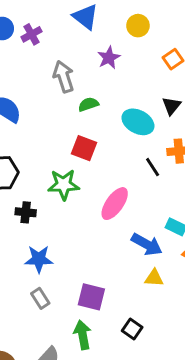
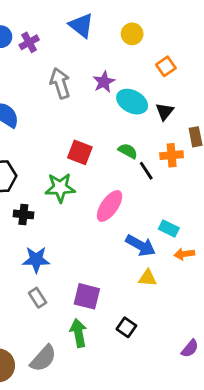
purple star: (109, 58) -> (104, 82), moved
green semicircle: (88, 104) -> (128, 151), moved, turned 48
cyan ellipse: (138, 122) -> (132, 102), moved

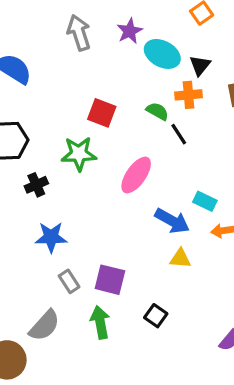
orange cross: (172, 155) -> (188, 95), moved
black cross: (23, 214) -> (36, 185), turned -30
gray rectangle: (38, 298) -> (69, 281), moved
gray semicircle: (43, 358) -> (45, 326), moved

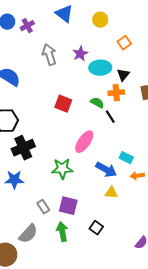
cyan ellipse: (162, 54) -> (100, 68), turned -30
green star: (79, 154) -> (62, 169), moved
black cross: (36, 185) -> (23, 148), size x1.6
blue star: (51, 237) -> (14, 180), moved

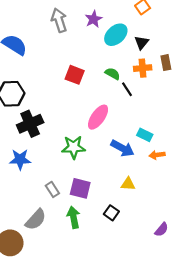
cyan ellipse: (100, 68) -> (116, 35), turned -40
orange cross: (116, 93) -> (143, 68), moved
yellow triangle: (111, 193) -> (128, 184), moved

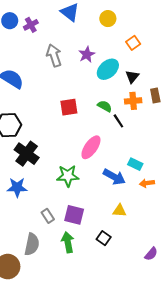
red square: (75, 75) -> (69, 107), turned -30
black cross: (30, 124) -> (27, 154), turned -30
gray semicircle: (36, 220) -> (32, 244), turned -30

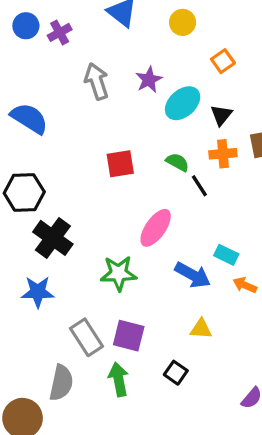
orange arrow: (147, 183) -> (245, 285), turned 32
gray rectangle: (48, 216) -> (87, 337), size x1.5

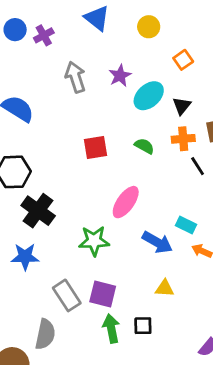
black line: (199, 186) -> (198, 166), moved
black square: (176, 373) -> (143, 326), turned -36
green arrow: (119, 379) -> (111, 329), moved

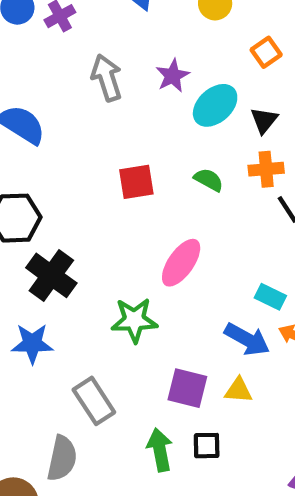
blue arrow: (157, 242) -> (247, 339), moved
purple square: (103, 294) -> (187, 388), moved

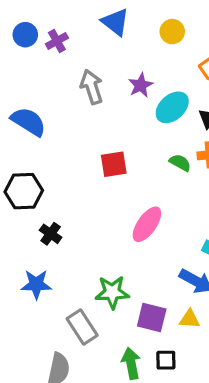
green semicircle: (209, 180) -> (180, 163), moved
black cross: (51, 275) -> (51, 234), size x0.6
green star: (134, 320) -> (112, 292), moved

